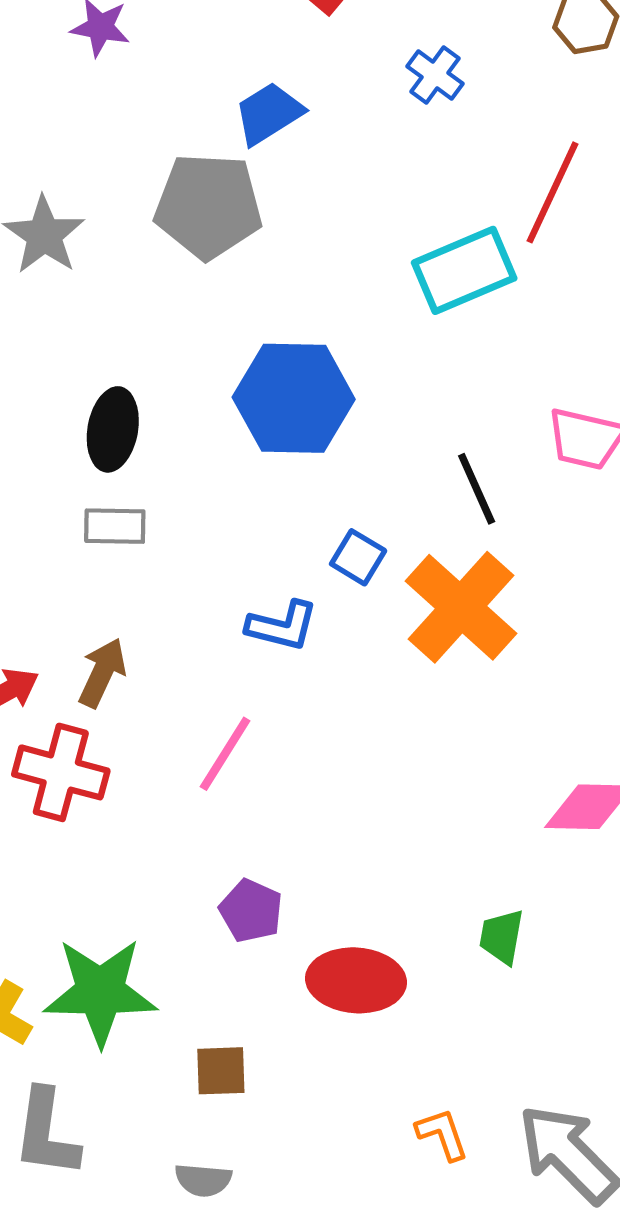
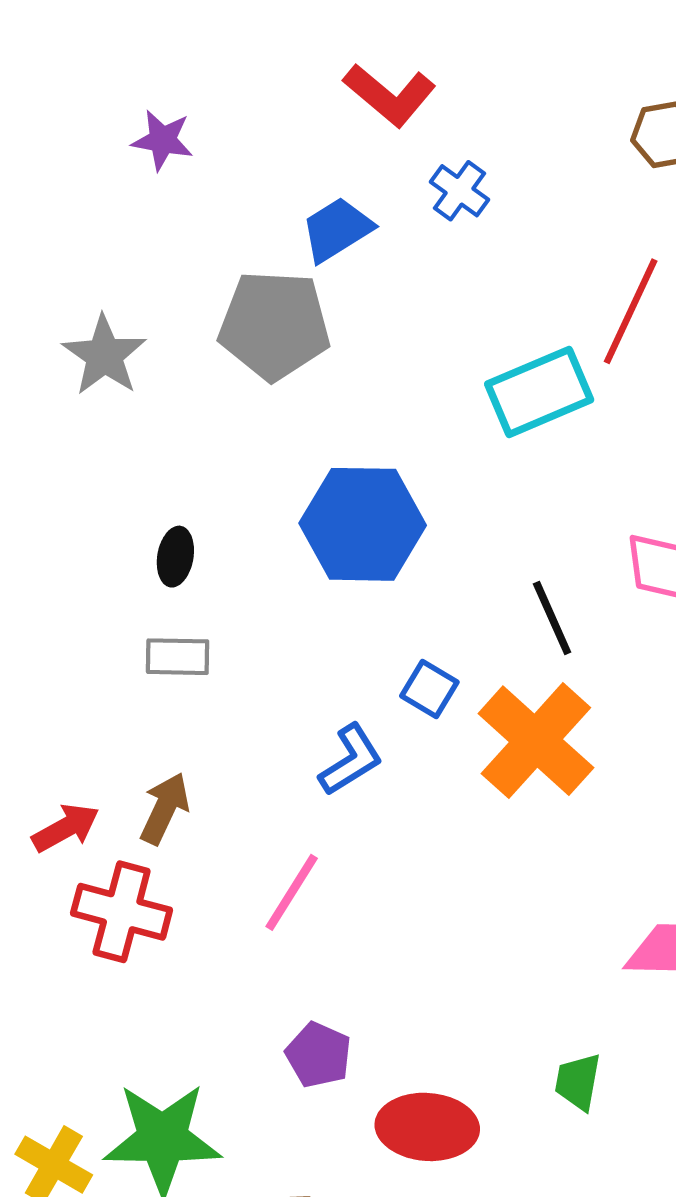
blue cross: (435, 75) -> (459, 191), moved
black ellipse: (113, 429) -> (175, 557), size x0.7
blue L-shape: (282, 626) -> (351, 760), turned -46

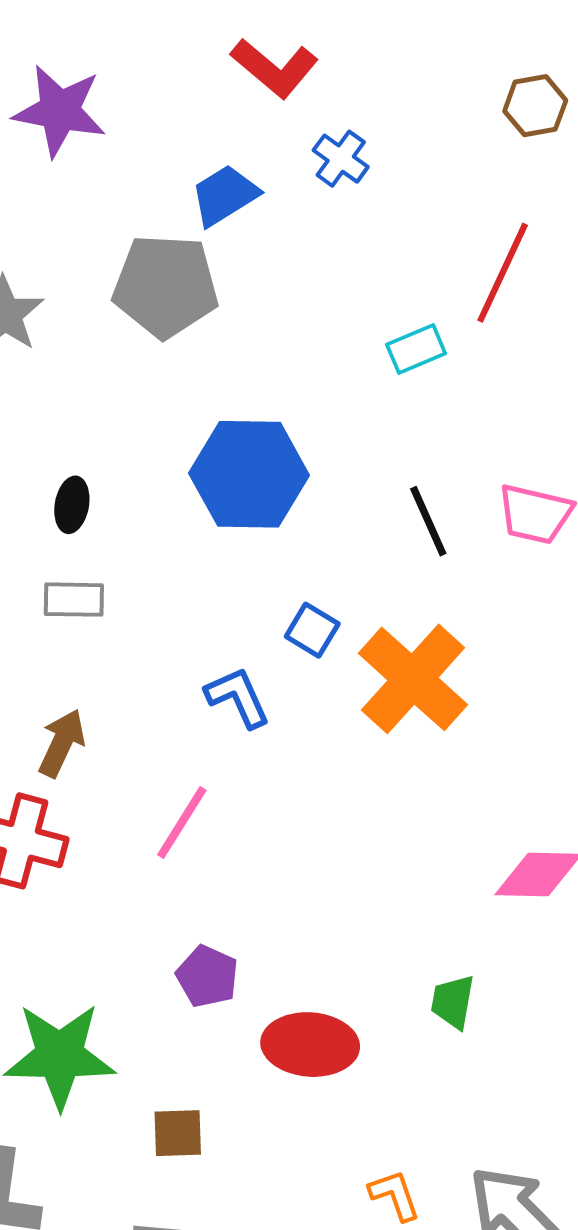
purple star: (162, 140) -> (60, 111), size x1.6
cyan rectangle: (539, 392) -> (416, 349), size x0.6
black line: (552, 618) -> (428, 521), moved
blue L-shape: (351, 760) -> (238, 697), turned -82

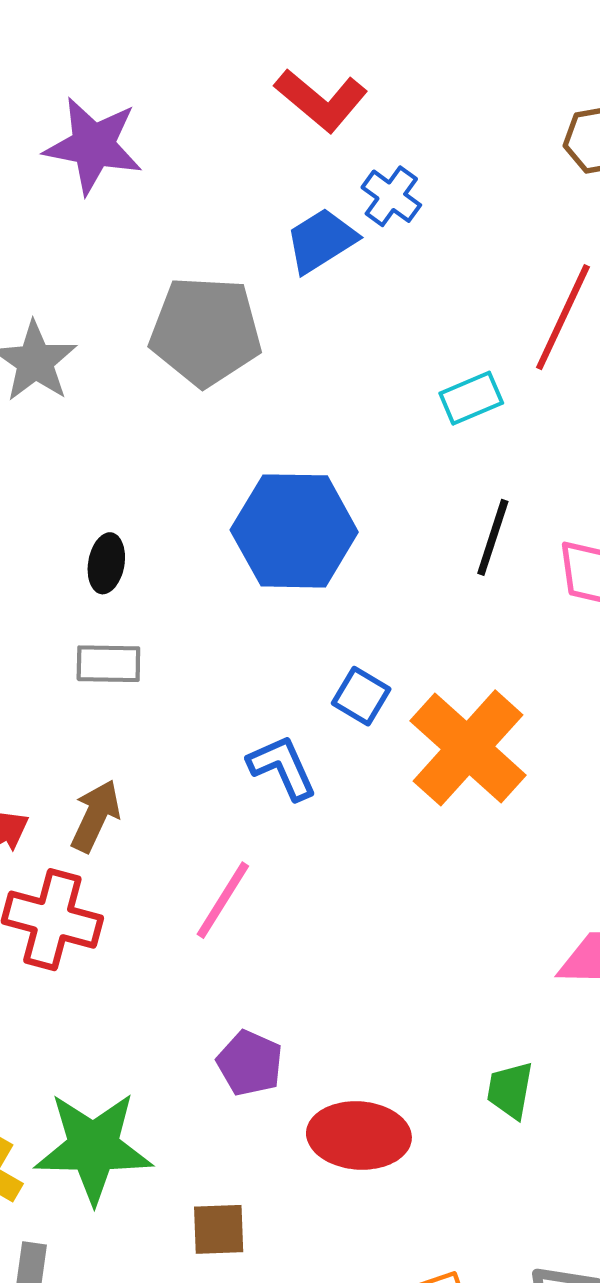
blue trapezoid: (225, 195) -> (321, 241), moved
black line: (428, 521) -> (493, 537), moved, turned 42

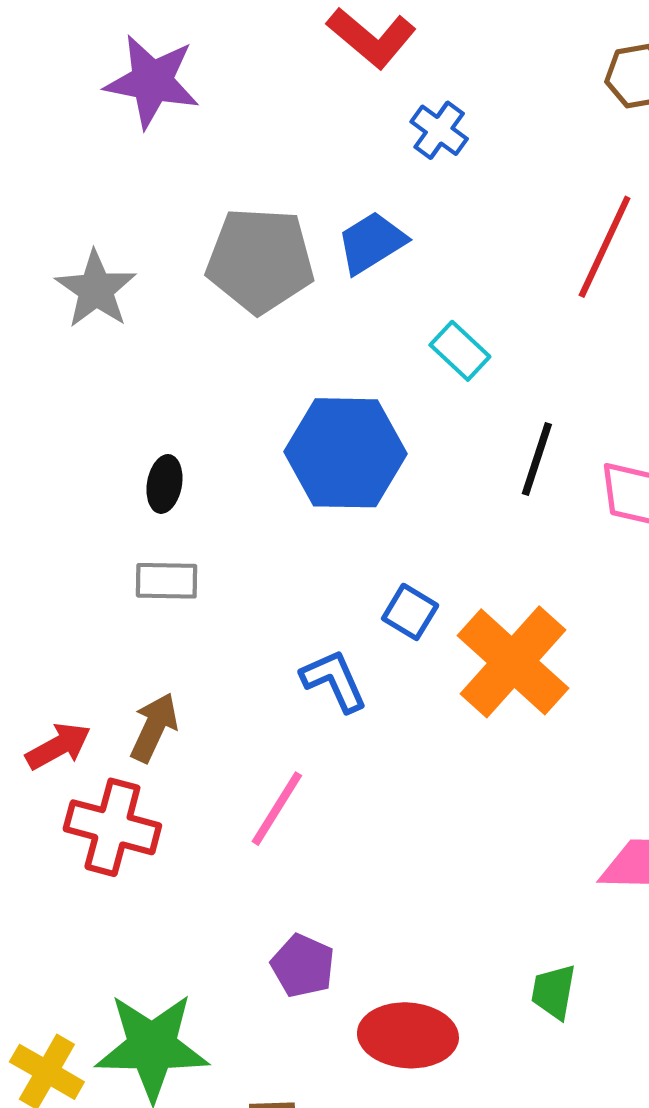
blue trapezoid: (321, 241) -> (372, 243), moved
cyan rectangle: (471, 398) -> (460, 351), moved, turned 66

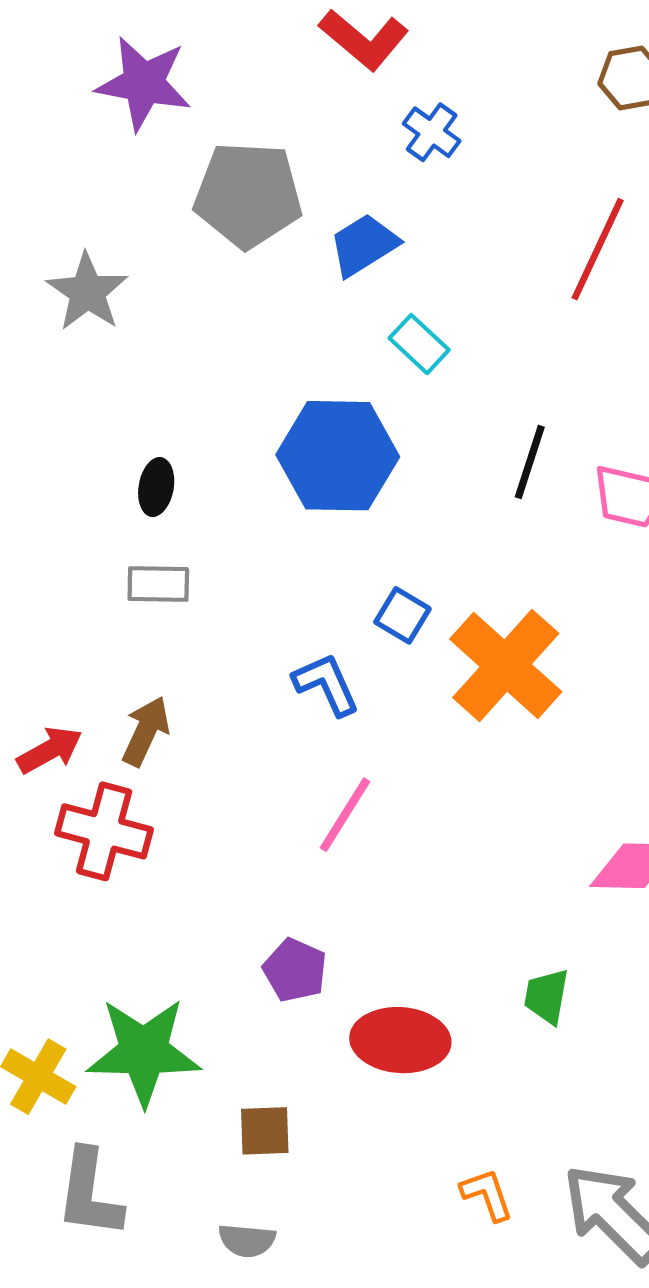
gray pentagon: (260, 260) -> (248, 195), moved
cyan rectangle: (460, 351) -> (419, 344), moved
pink line: (277, 809) -> (345, 815), moved

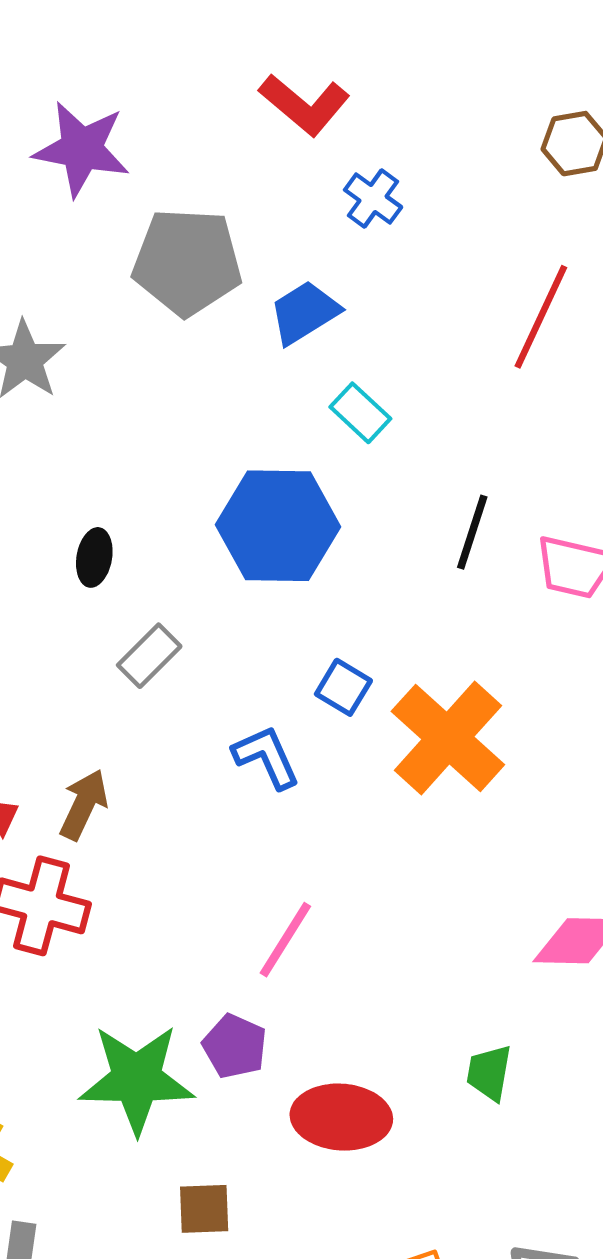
gray rectangle: (158, 584) -> (149, 656), moved, turned -46
pink line: (345, 815) -> (285, 940), moved
green star: (144, 1052) -> (137, 1079), moved

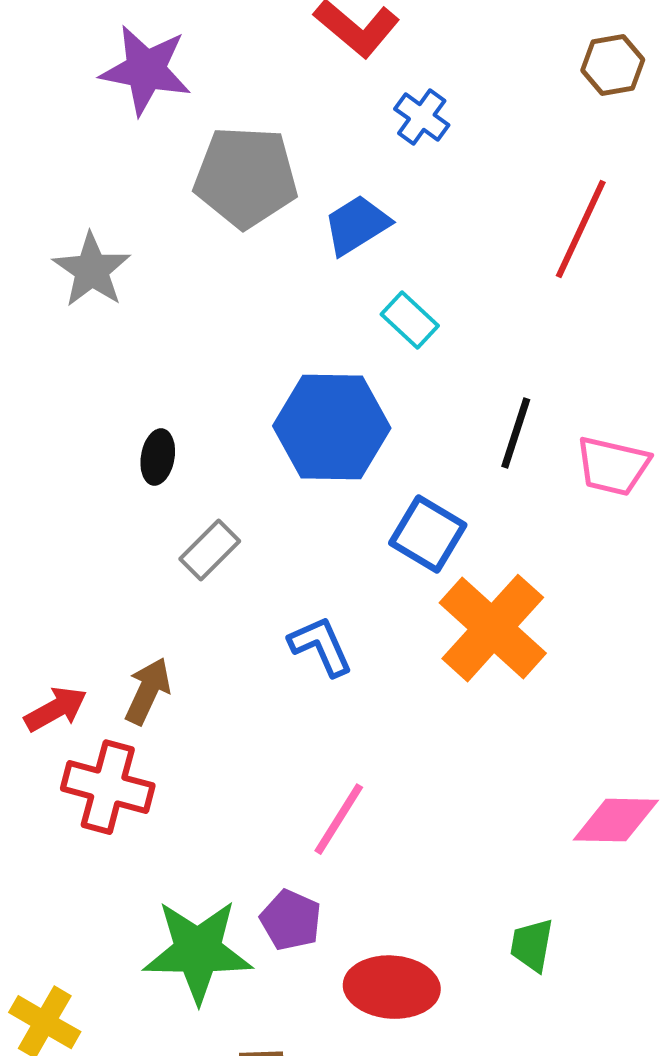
blue square: (343, 687) -> (428, 534), moved, size x1.4

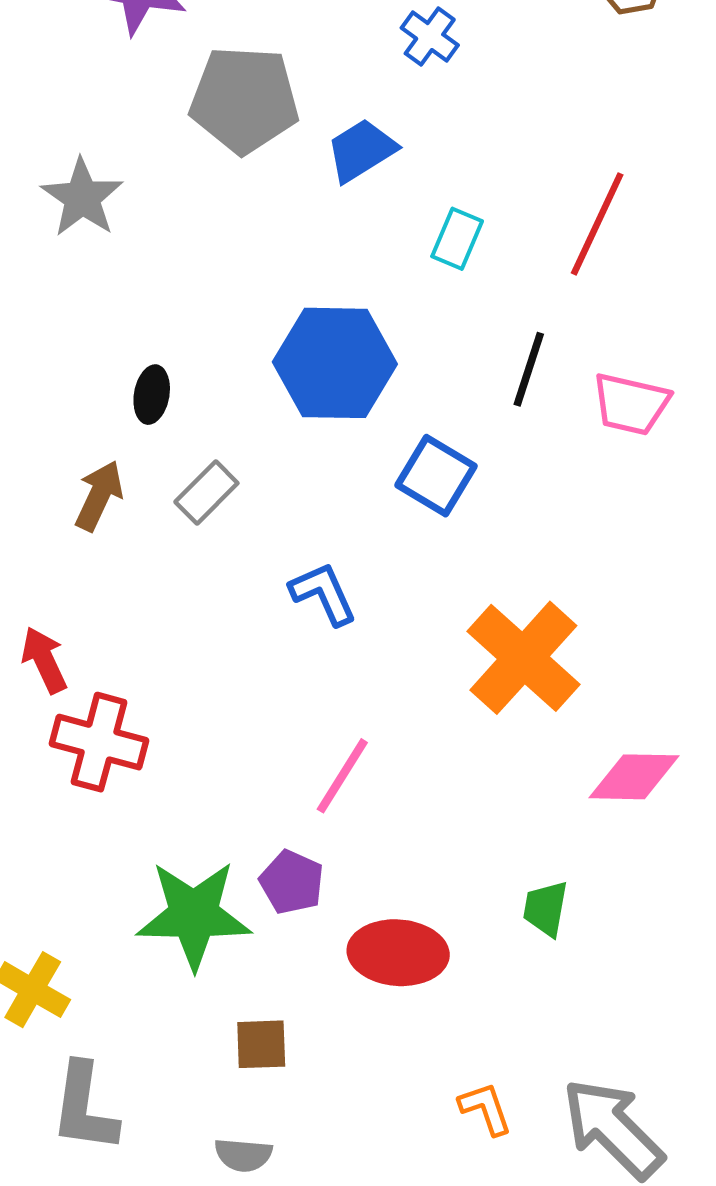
red line: (581, 229) -> (597, 224), moved
cyan rectangle: (410, 320) -> (457, 239), moved, turned 70
orange cross: (493, 628) -> (523, 658), moved
brown arrow: (148, 691) -> (99, 496), moved
red arrow: (56, 709) -> (44, 660), turned -86

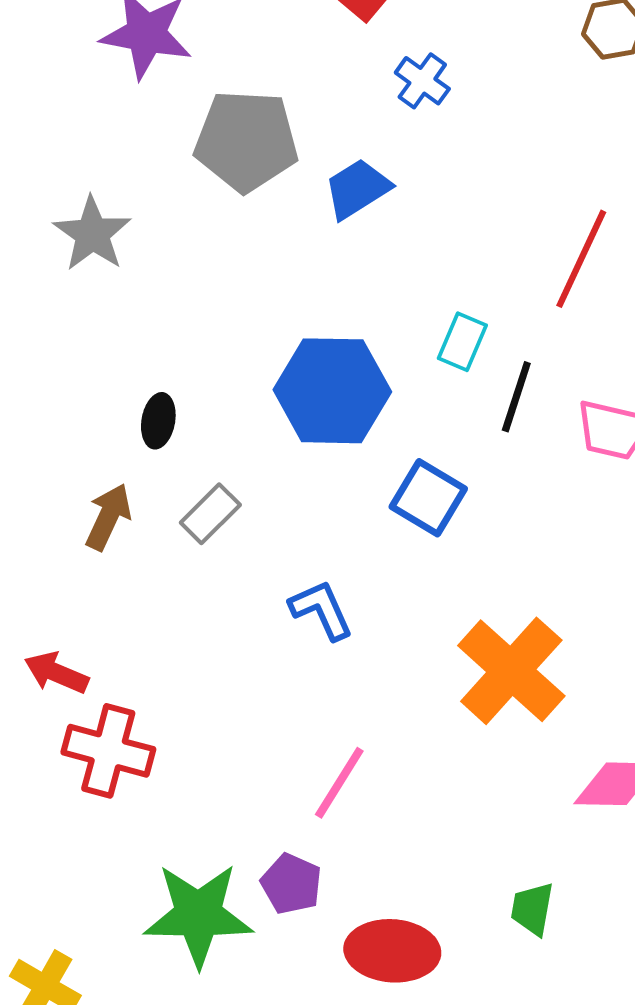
cyan rectangle: (457, 239) -> (462, 342), moved
red arrow: (44, 660) -> (56, 673), turned -42

